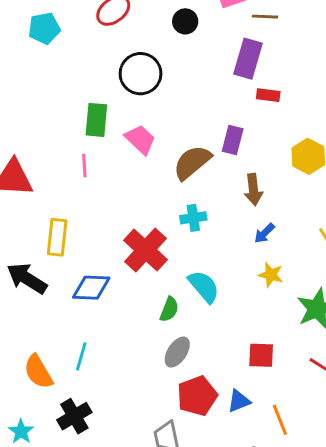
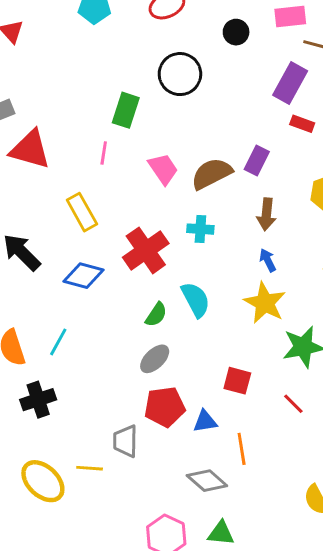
pink trapezoid: (140, 140) -> (163, 169), moved
blue arrow: (264, 233) -> (268, 260), turned 95
yellow rectangle: (57, 237) -> (82, 212), moved, turned -48
yellow star: (271, 275) -> (265, 303), size x1.6

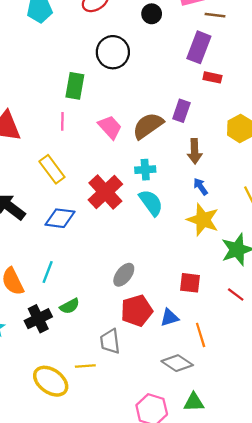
cyan semicircle: (196, 300) -> (151, 203), moved
green semicircle: (156, 315) -> (70, 306), moved, turned 36

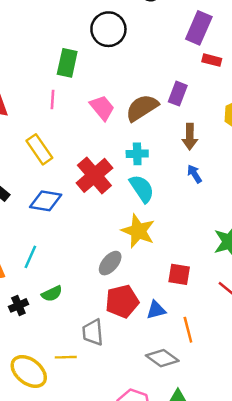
yellow star: (203, 220) -> (138, 231), moved
black cross: (38, 319) -> (18, 305), size x0.7

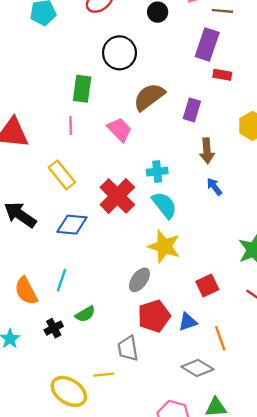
brown semicircle: (142, 108) -> (149, 97), moved
red square: (179, 274) -> (207, 285), turned -30

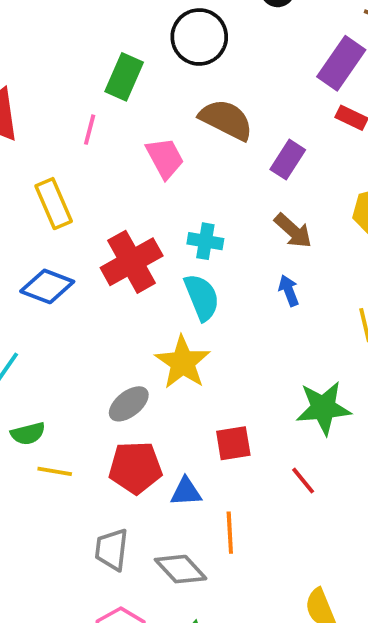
brown semicircle: (149, 97) -> (226, 120), turned 48
brown arrow: (207, 151) -> (293, 231), turned -60
gray trapezoid: (128, 348) -> (112, 549), moved
yellow line: (104, 375) -> (55, 471), moved

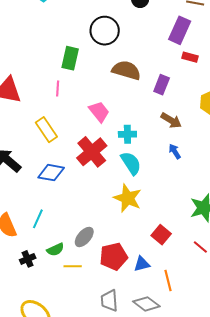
pink trapezoid: (165, 158) -> (99, 112), moved
gray ellipse: (129, 404) -> (84, 237), moved
red square: (233, 443) -> (161, 235), turned -30

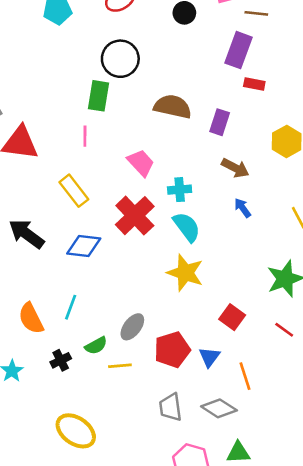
black circle: (105, 31) -> (120, 59), moved
blue triangle: (142, 264) -> (209, 357), turned -36

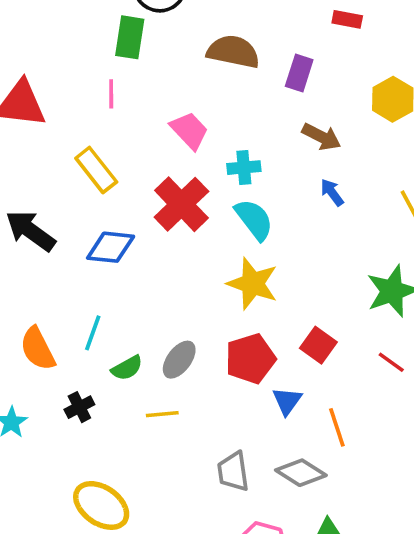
green semicircle: (96, 346) -> (127, 368), moved
red pentagon: (172, 350) -> (250, 359), moved

